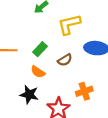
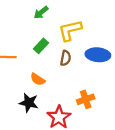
green rectangle: (40, 49) -> (41, 46), moved
brown semicircle: (65, 60) -> (66, 58), moved, turned -48

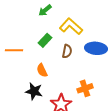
yellow L-shape: (70, 30) -> (71, 26), turned 55
orange semicircle: (38, 79) -> (42, 70), turned 32

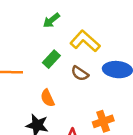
brown semicircle: (67, 51) -> (80, 73), turned 112

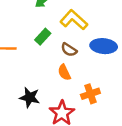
orange semicircle: (47, 98) -> (64, 72), moved

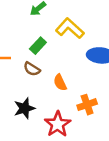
brown semicircle: (69, 50) -> (32, 69), moved
black star: (30, 97) -> (24, 108), turned -30

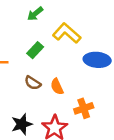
brown semicircle: (32, 69) -> (33, 83), moved
black star: (24, 108) -> (22, 124), moved

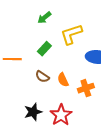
yellow L-shape: (67, 33) -> (71, 34), turned -60
orange cross: (84, 108) -> (86, 88), moved

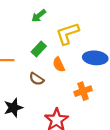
orange semicircle: (63, 80) -> (59, 65), moved
black star: (33, 112) -> (13, 108), moved

